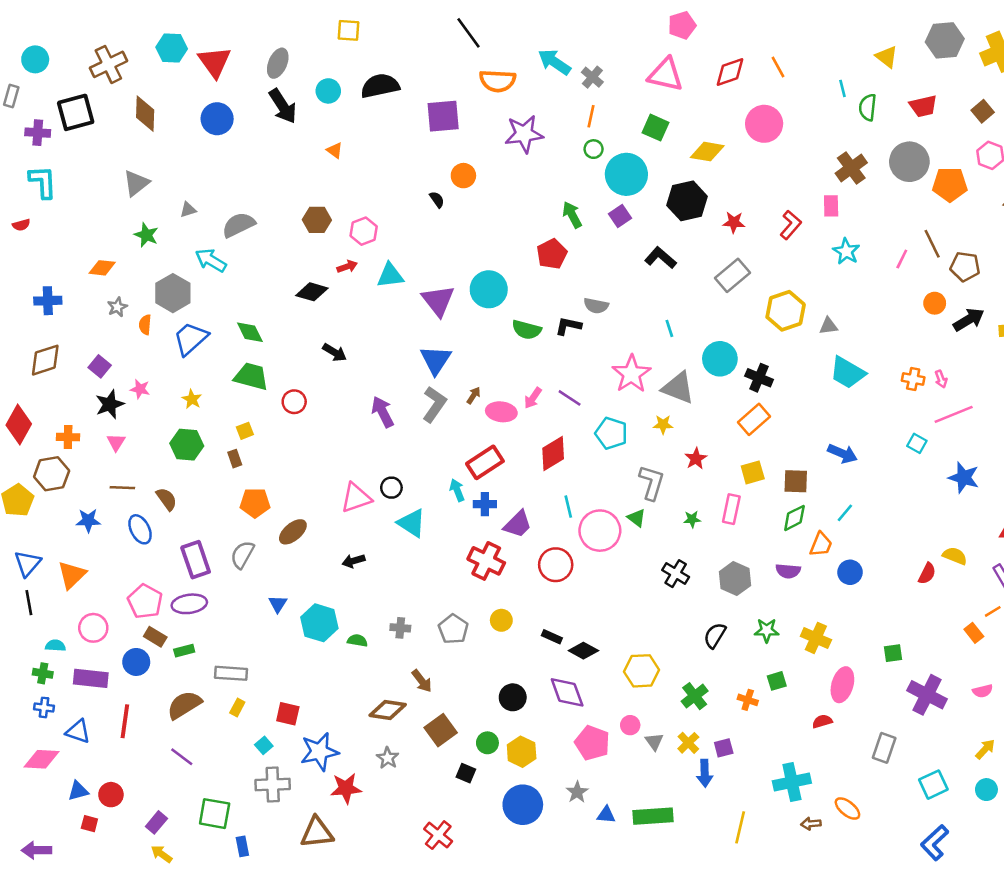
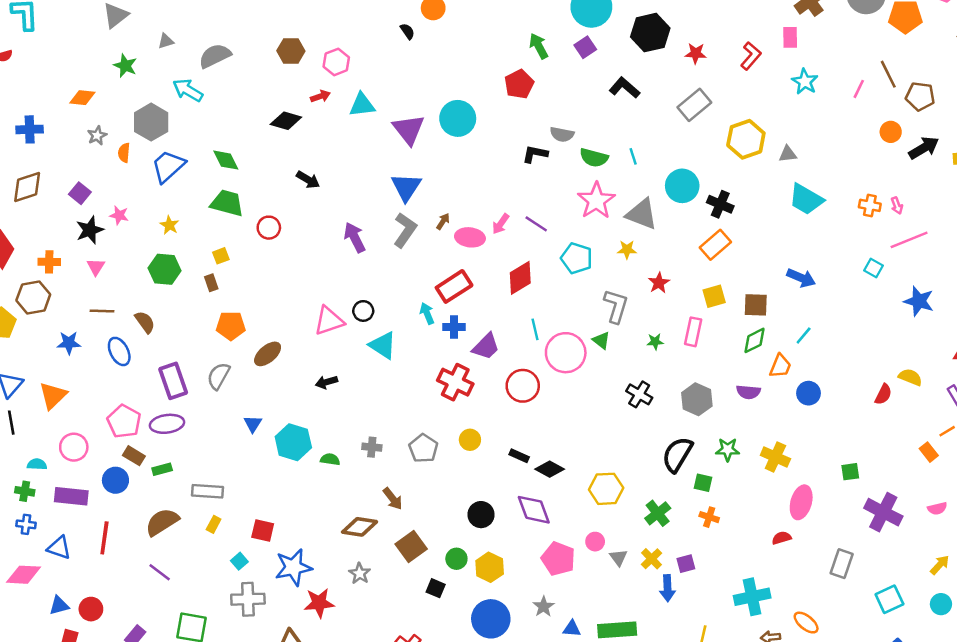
green semicircle: (527, 330) -> (594, 158), moved
black semicircle: (715, 635) -> (677, 454), size x1.4
green square: (777, 681) -> (703, 483), moved, turned 30

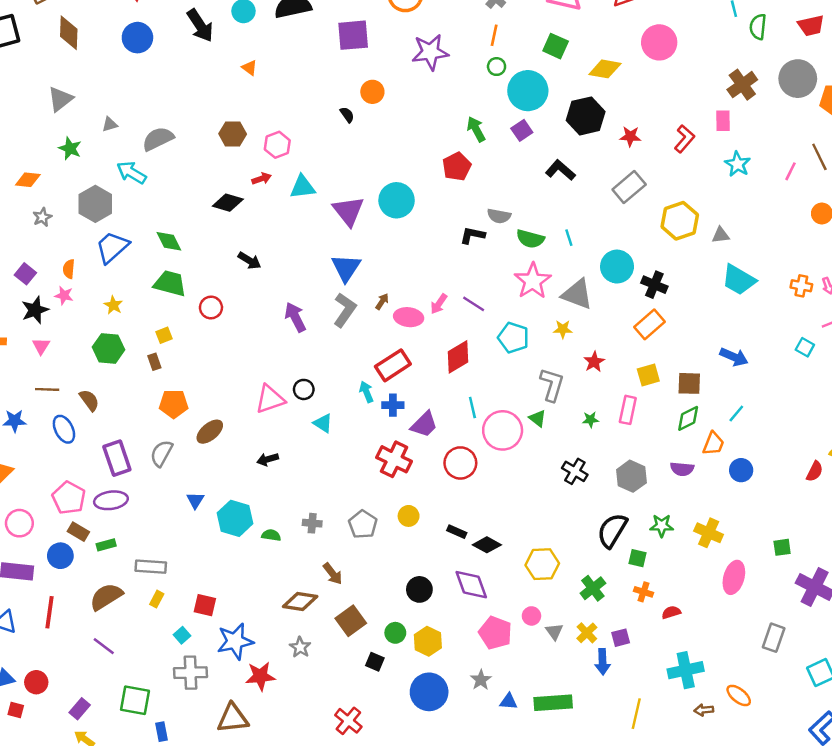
orange semicircle: (124, 153) -> (69, 269), moved
cyan triangle: (383, 345) -> (323, 423), size x0.7
red semicircle: (782, 538) -> (671, 612), moved

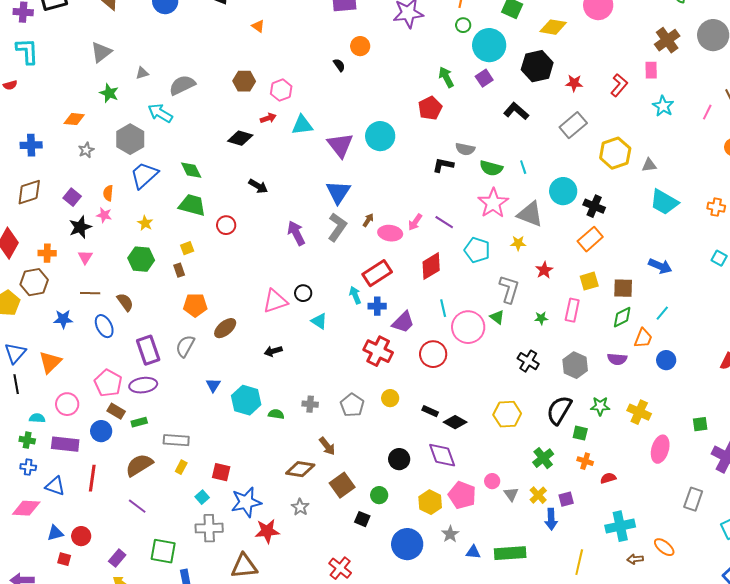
yellow hexagon: (542, 564) -> (507, 414), moved
yellow hexagon: (428, 641) -> (430, 502), moved

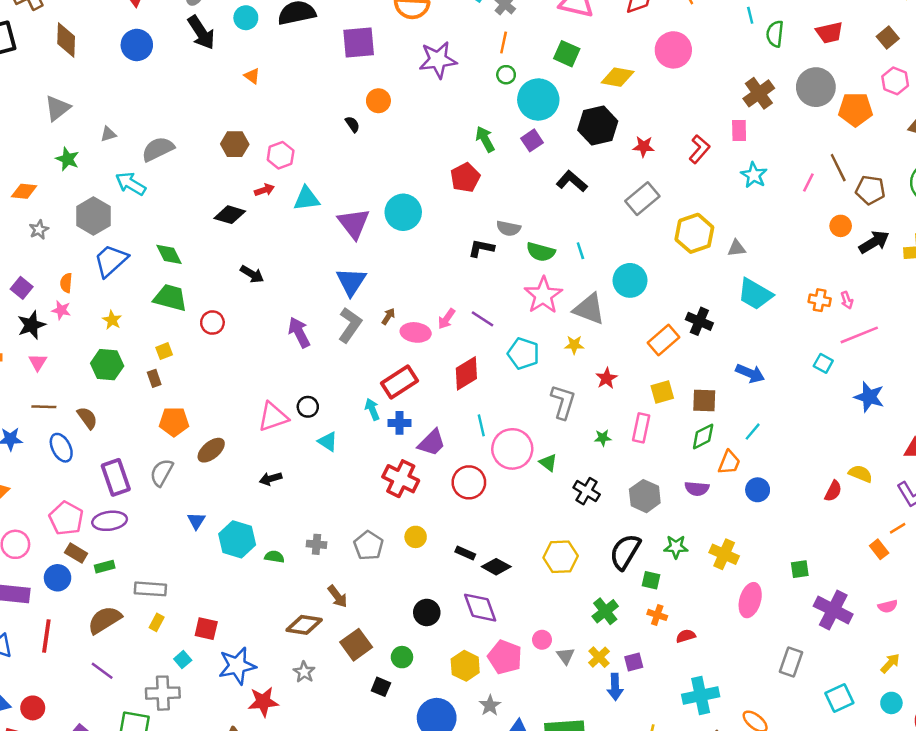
black cross: (594, 206) -> (699, 321), moved
green triangle: (497, 317) -> (548, 463), moved
gray cross: (209, 528) -> (163, 693), moved

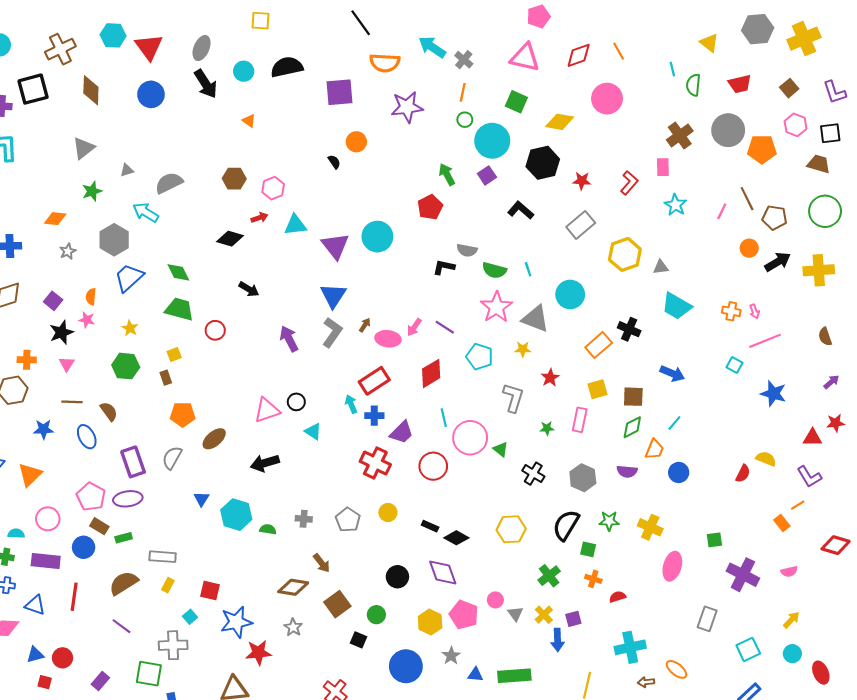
green star: (67, 159) -> (92, 191), turned 30
black arrow: (271, 479) -> (265, 463), size x1.5

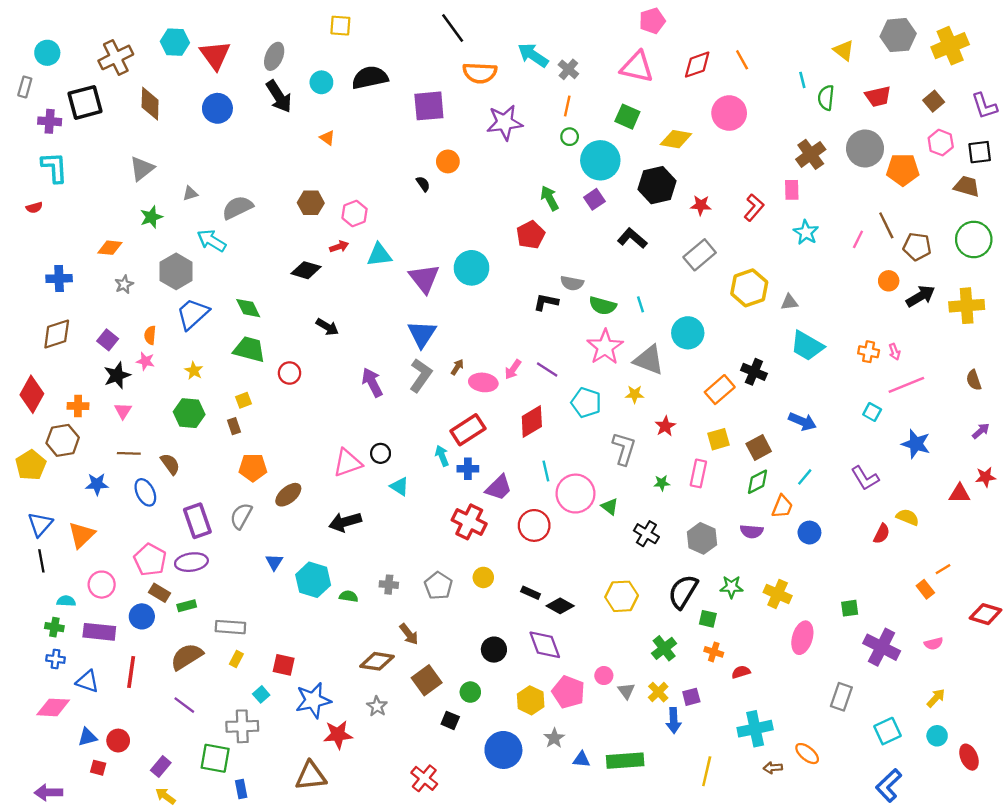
brown square: (633, 397) -> (759, 447), turned -30
purple L-shape: (809, 477) -> (865, 478), moved

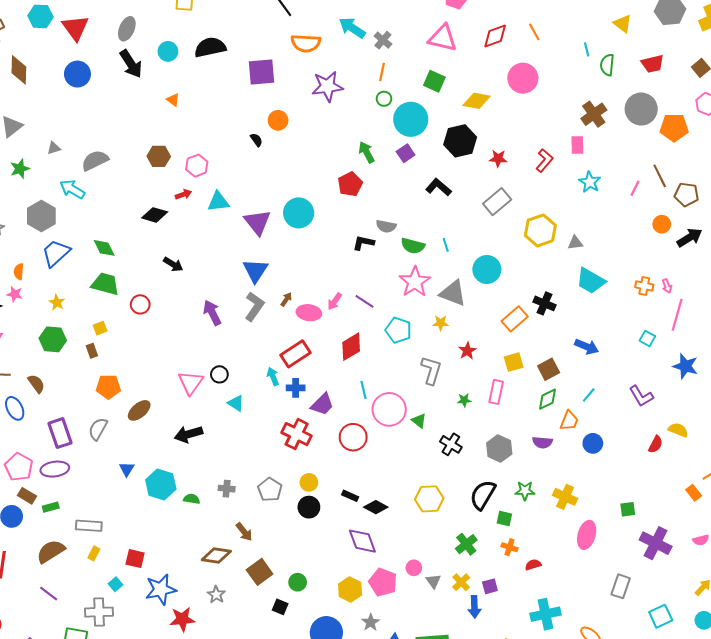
pink line: (906, 385) -> (677, 315), turned -52
pink triangle: (347, 463) -> (191, 383), turned -36
black circle: (494, 650) -> (309, 507), moved

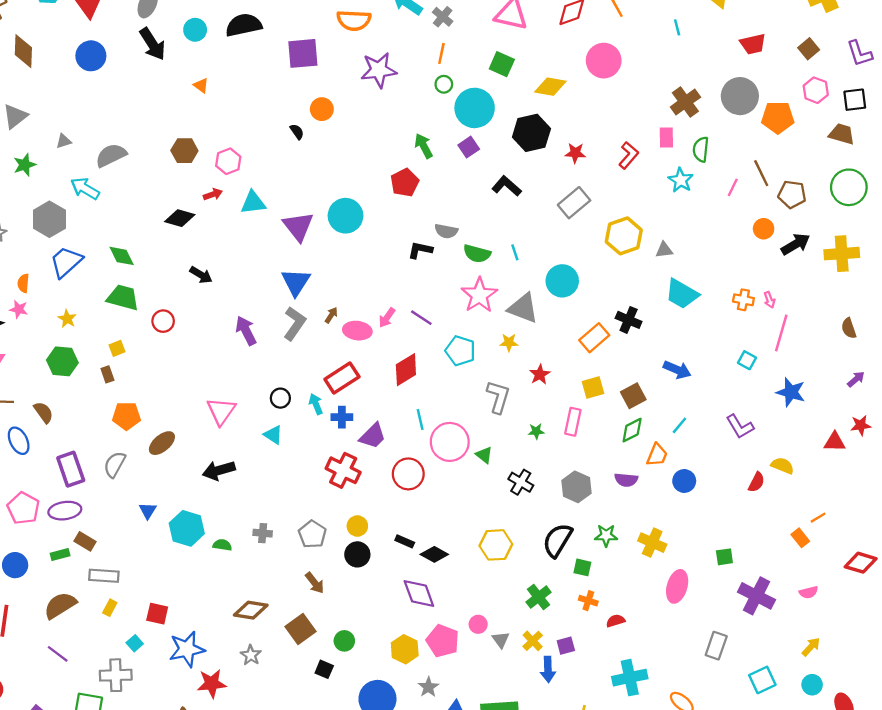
green semicircle: (607, 65) -> (701, 149), moved
black circle: (219, 374) -> (280, 398), moved
brown rectangle: (27, 496) -> (85, 541), moved
brown arrow: (244, 532) -> (315, 583), moved

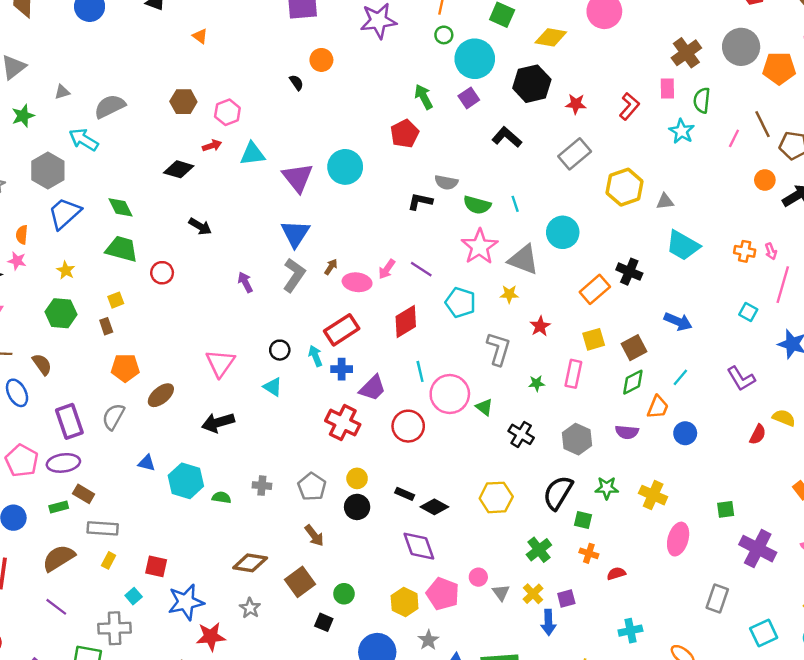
purple arrow: (246, 331) -> (245, 282), size x0.7
blue triangle: (148, 511) -> (147, 463), turned -48
cyan cross: (630, 678) -> (630, 631), size x0.7

